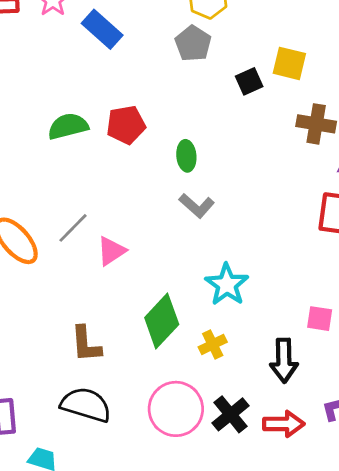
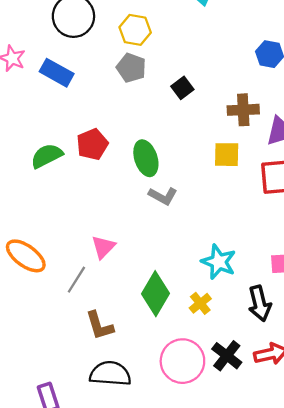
yellow square: (289, 63) -> (227, 155), moved
green ellipse: (186, 156) -> (146, 158), size x1.4
gray line: (73, 228) -> (76, 280), moved
cyan star: (227, 285) -> (219, 262), moved

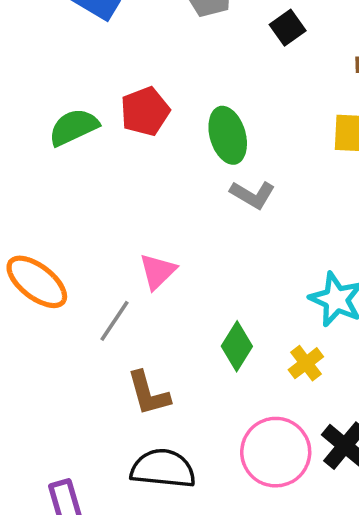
green diamond: (156, 294) -> (237, 346), size x0.7

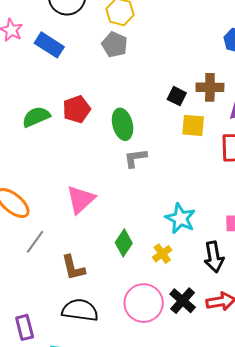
black square: (288, 28) -> (177, 96), moved, turned -30
gray L-shape: (253, 195) -> (135, 158), turned 140
pink triangle: (158, 271) -> (81, 199), size x1.4
gray line: (114, 321) -> (35, 242), moved

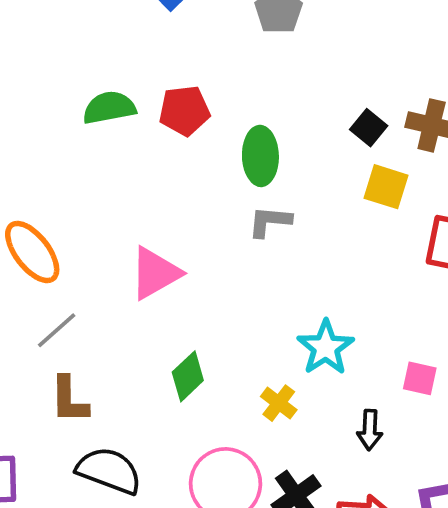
green diamond: (124, 243) -> (188, 376), moved
yellow cross: (162, 254) -> (279, 403), turned -30
black arrow: (214, 257) -> (370, 430), size x0.7
brown L-shape: (73, 268) -> (69, 400), moved

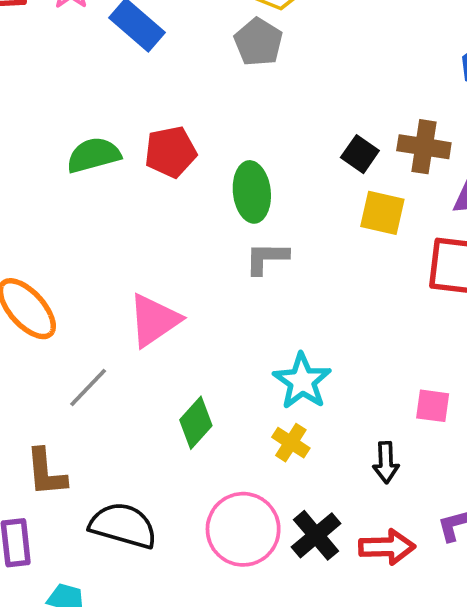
gray line: (57, 330) -> (88, 387), moved
cyan star: (326, 348) -> (302, 381), moved
brown L-shape: (69, 400) -> (46, 472), moved

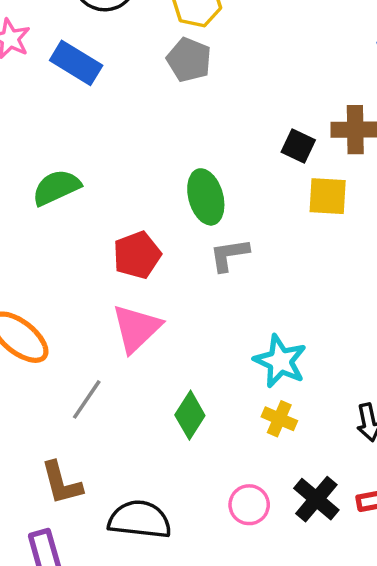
red pentagon: (171, 152) -> (137, 255), moved
pink circle: (243, 529) -> (249, 505), size x0.6

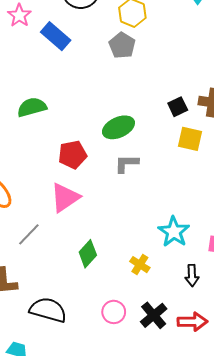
black square: (298, 146) -> (178, 107), turned 30
green ellipse: (206, 197) -> (118, 127), turned 72
cyan star: (280, 361) -> (174, 232), moved

